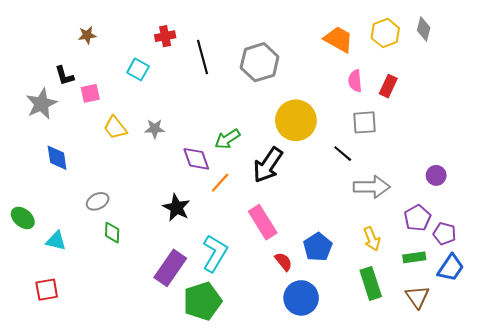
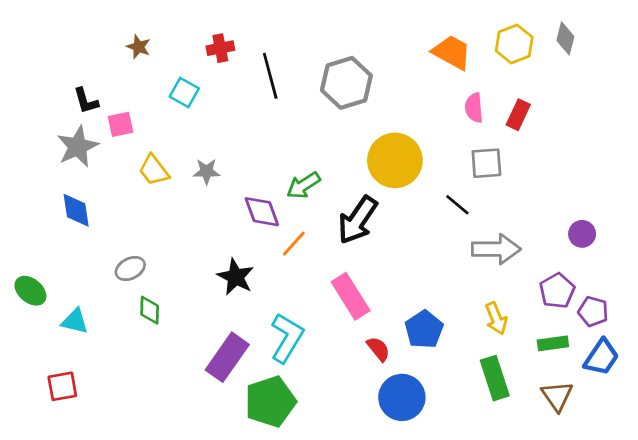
brown star: (87, 35) -> (139, 47), moved, turned 30
gray star: (41, 104) -> (78, 147), moved

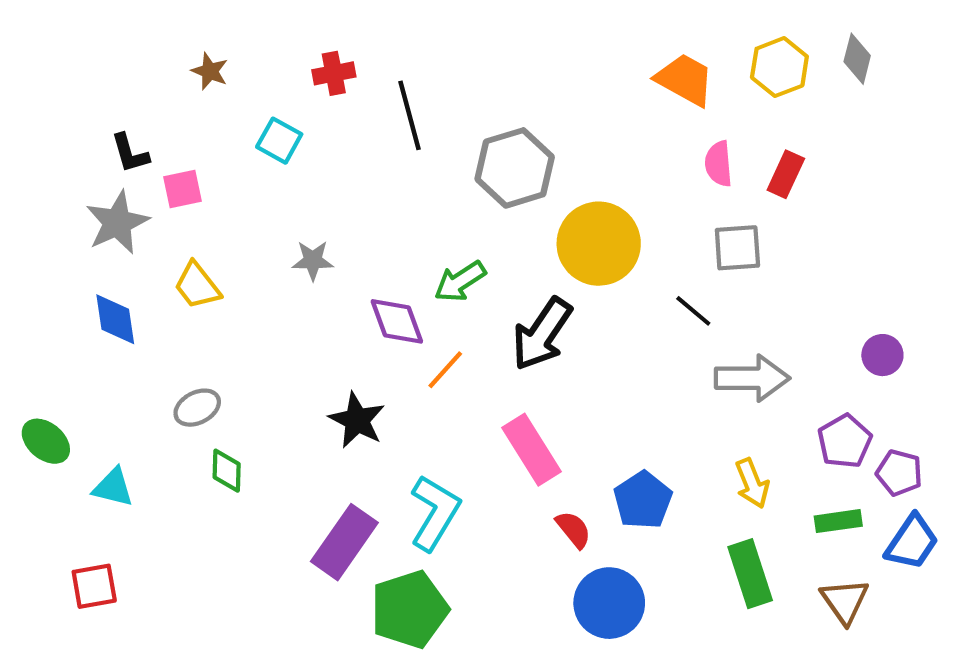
gray hexagon: (346, 83) -> (515, 168), moved
yellow trapezoid: (154, 170) -> (197, 286), moved

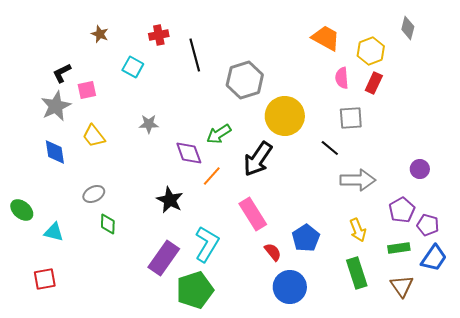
yellow hexagon: (779, 67) -> (371, 51), moved
black L-shape: (130, 153) -> (62, 73), turned 80

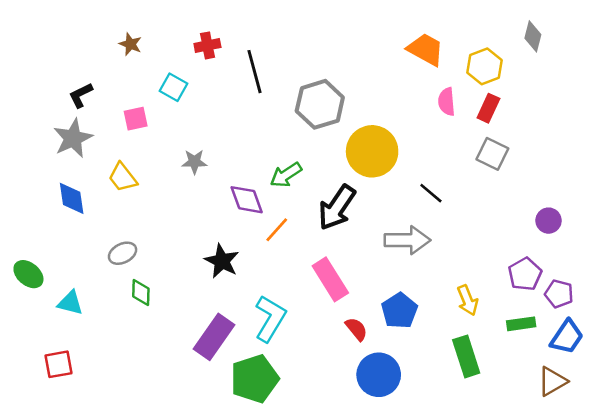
pink square: (87, 90) -> (136, 119), moved
gray square: (351, 118) -> (492, 154), moved, turned 30
gray arrow: (358, 180) -> (407, 240), moved
brown triangle: (402, 286) -> (552, 381), moved, turned 35

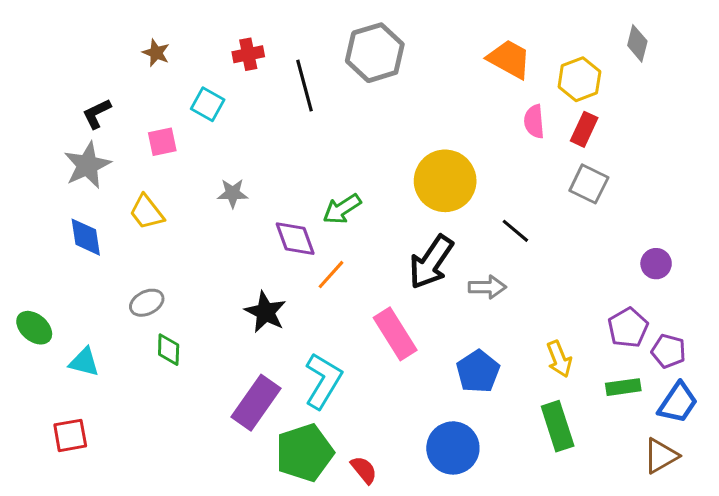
gray hexagon: (320, 104) -> (375, 53), moved
black arrow: (337, 208) -> (431, 262), moved
gray arrow: (407, 240) -> (487, 287), size x0.7
red semicircle: (356, 329) -> (364, 470), moved

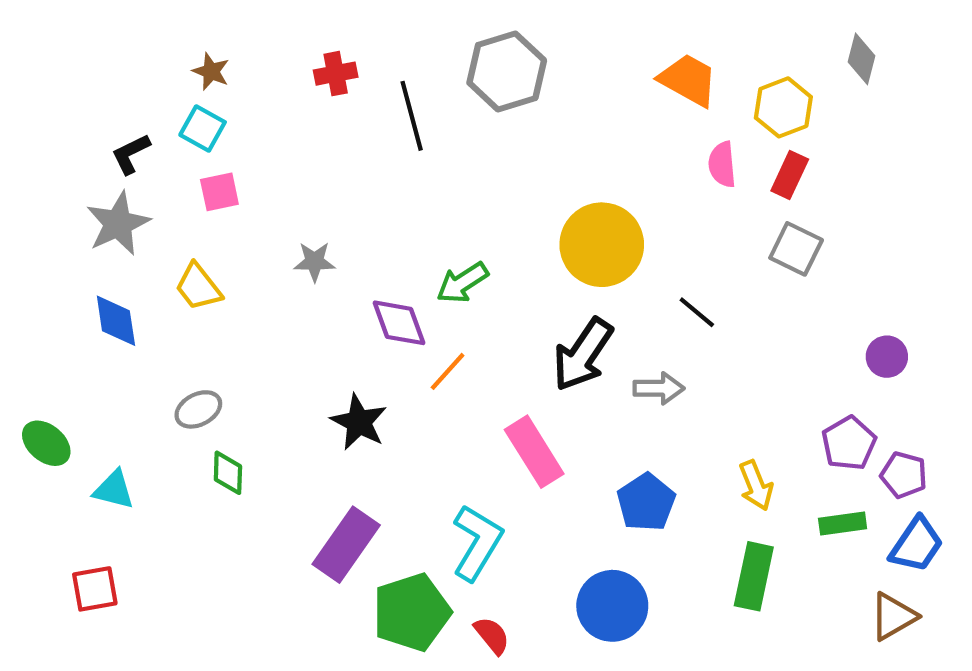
cyan square: (208, 104) -> (203, 129), moved
cyan L-shape: (323, 381) -> (477, 542), moved
green rectangle: (558, 426) -> (754, 576), turned 30

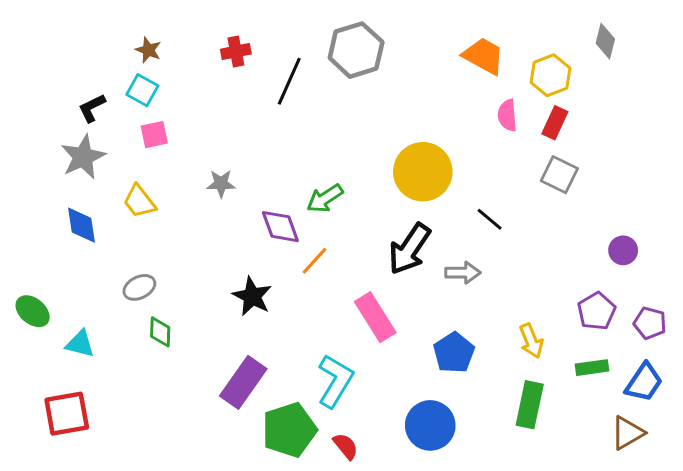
black line: (412, 116) -> (289, 81), turned 39
purple pentagon: (904, 475) -> (650, 323), moved
red square: (95, 589) -> (67, 414), size x1.4

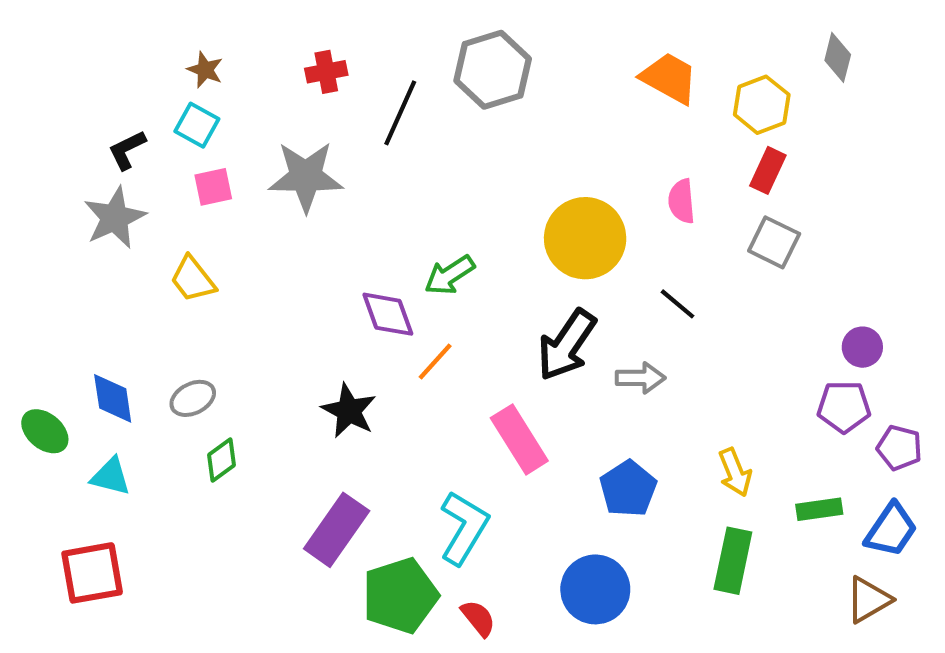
pink semicircle: (507, 115) -> (682, 201), moved
gray star: (221, 184) -> (306, 177), moved, size x1.8
blue diamond: (82, 225) -> (113, 398), moved
purple pentagon: (596, 311) -> (844, 407), moved, turned 30
green diamond: (160, 332) -> (222, 460), turned 52

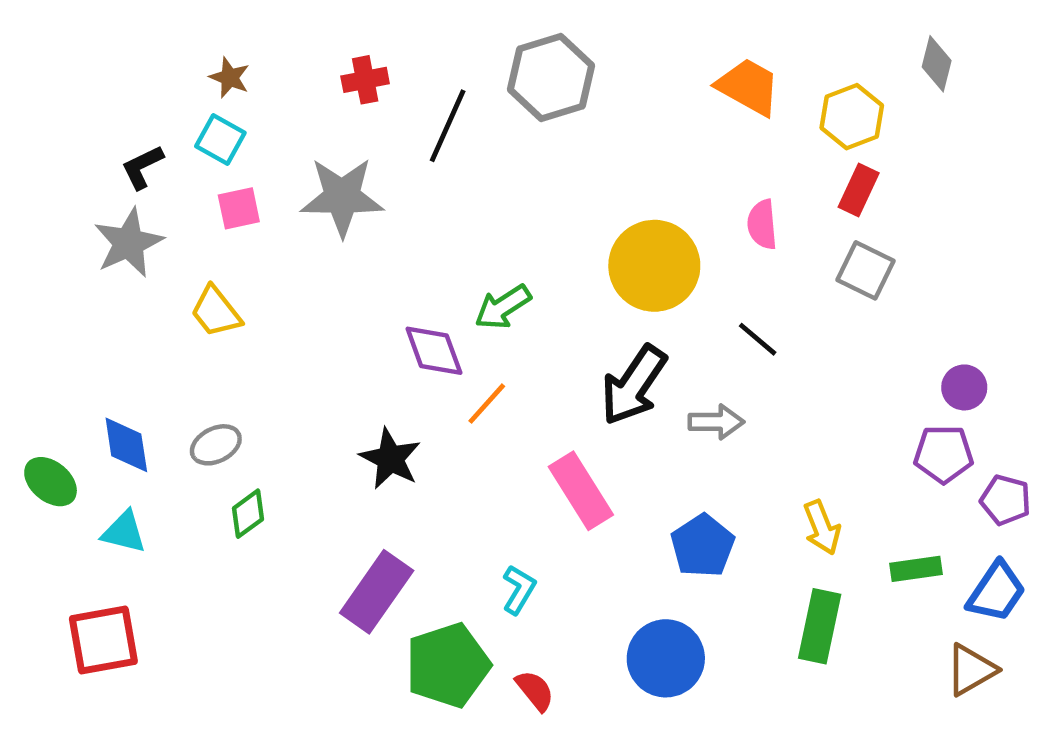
cyan L-shape: (464, 528) -> (519, 589), size x0.6

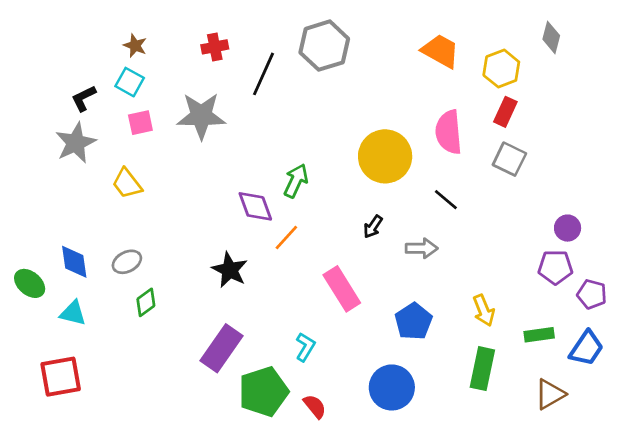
pink semicircle: (762, 224) -> (449, 132), size x1.5
green arrow: (503, 307) -> (296, 181), turned 148
black arrow: (634, 385) -> (373, 227), size x0.5
brown triangle: (971, 670) -> (550, 394), moved

